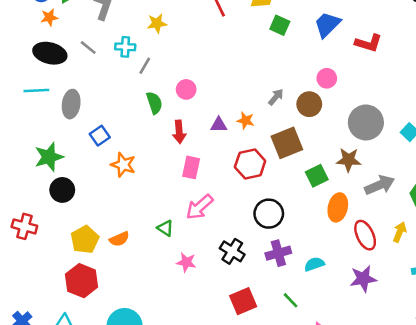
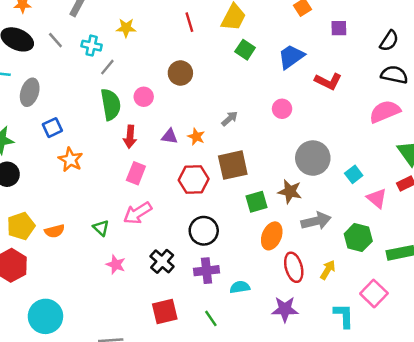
green semicircle: (154, 103) -> (111, 104), size x1.4
brown circle: (309, 104) -> (180, 73), moved

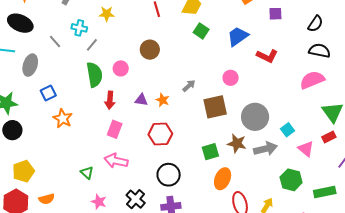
gray line: (55, 40) -> (55, 41), moved
brown square: (233, 165) -> (215, 107), moved
pink arrow: (138, 213) -> (116, 161), turned 45
gray arrow: (316, 221) -> (265, 149), moved
orange semicircle: (55, 231) -> (47, 199), moved

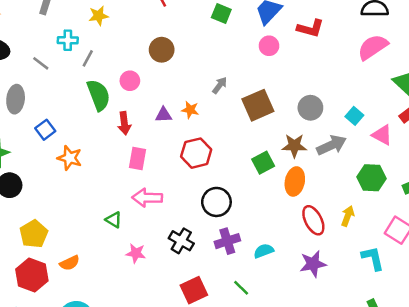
pink circle: (231, 78) -> (269, 46), moved
gray circle: (255, 117) -> (310, 108), size x0.7
orange ellipse: (223, 179) -> (295, 181), moved

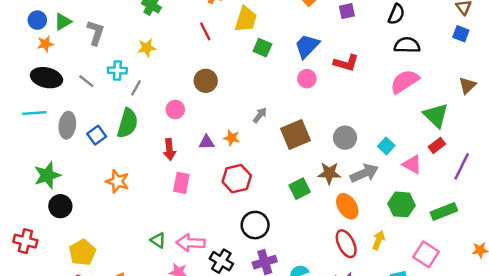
gray line: (41, 63) -> (86, 81), moved
green semicircle: (99, 95) -> (128, 123), moved, turned 36
blue square: (45, 130) -> (97, 135), moved
orange ellipse: (295, 181) -> (347, 206), moved, turned -45
pink arrow: (147, 198) -> (191, 243), moved

